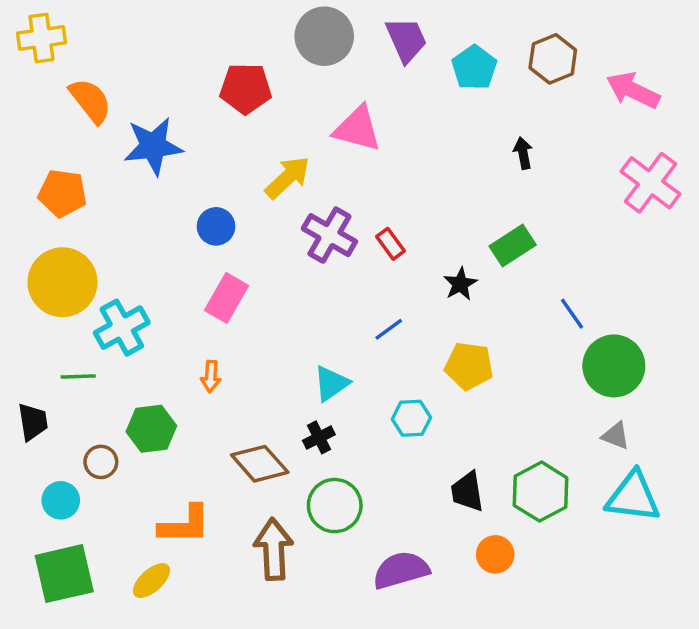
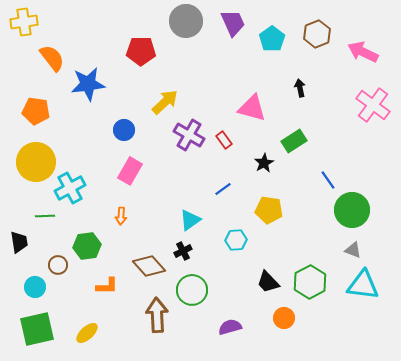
pink triangle: (357, 129) -> (252, 108), moved
black trapezoid: (467, 492) -> (268, 282), turned -35
orange L-shape: (185, 525) -> (107, 286), moved, size x0.7
purple semicircle: (401, 570) -> (230, 327), size x0.7

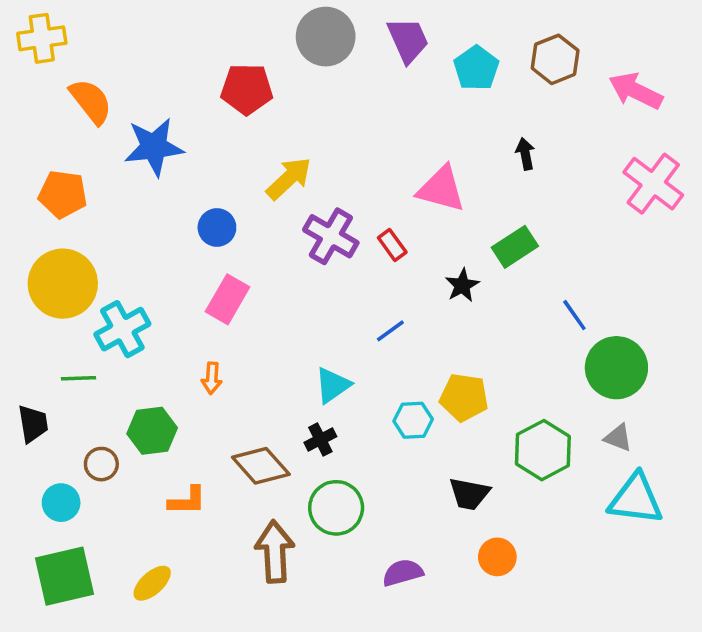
yellow pentagon: (269, 210) -> (464, 397), moved
black trapezoid: (268, 282) -> (469, 494), turned -35
green hexagon: (310, 282) -> (543, 450), moved

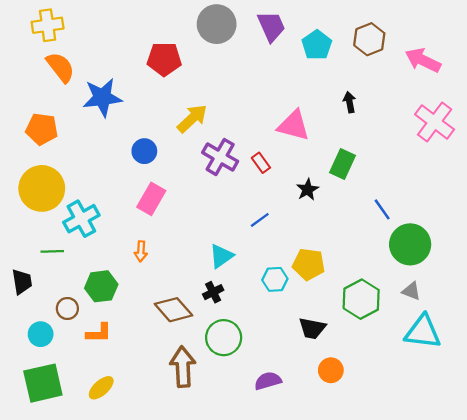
yellow cross: (42, 38) -> (48, 25), moved
green rectangle: (515, 247) -> (342, 164), turned -32
orange L-shape: (187, 501) -> (99, 333), moved

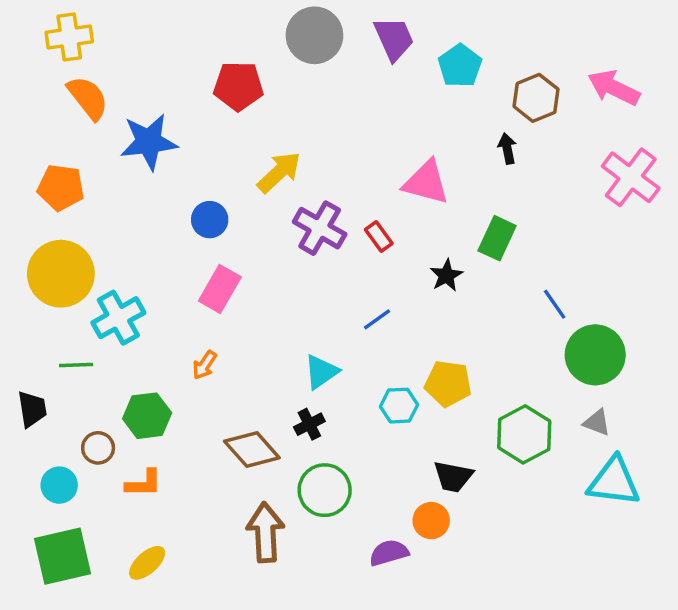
brown hexagon: (369, 39) -> (536, 98), moved
orange arrow: (141, 251) -> (205, 365), turned 30
orange circle: (331, 370) -> (431, 521), moved

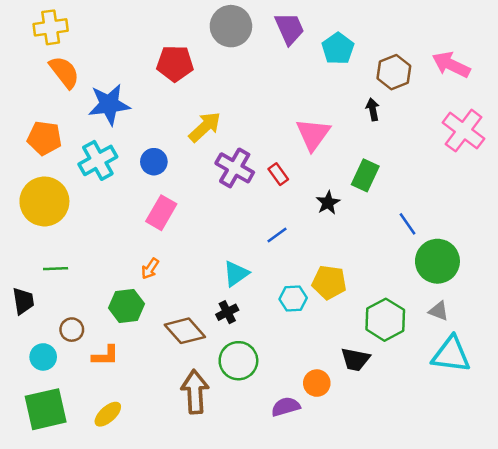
pink triangle: (426, 182) -> (313, 134), turned 51
cyan cross: (118, 318) -> (98, 160), moved
green hexagon: (147, 416) -> (126, 306), moved
black trapezoid: (453, 477) -> (355, 359), moved

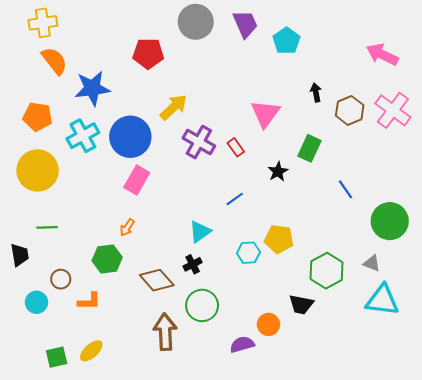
brown hexagon: (394, 72) -> (350, 110), moved
blue circle: (154, 162) -> (130, 137), size x1.8
green circle: (437, 261) -> (390, 221), moved
green square: (46, 409) -> (57, 357), moved, size x0.6

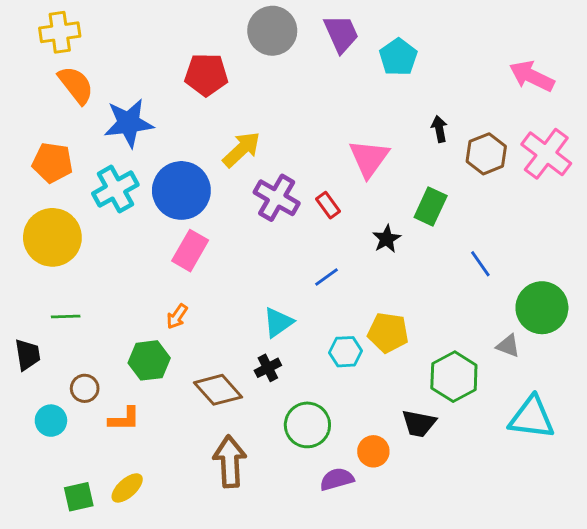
gray triangle: (372, 263) -> (508, 346), moved
green circle: (202, 305) -> (307, 425), moved

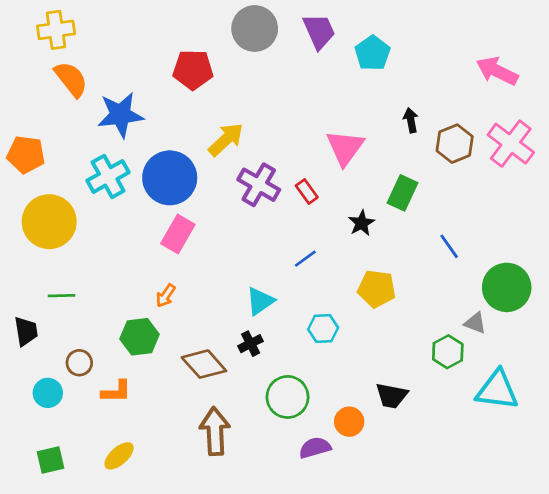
orange pentagon: (52, 163) -> (26, 155), moved
yellow pentagon: (388, 333) -> (377, 289), moved
green hexagon: (454, 377) -> (448, 352), moved, size x0.7
green square: (79, 497) -> (51, 460), moved

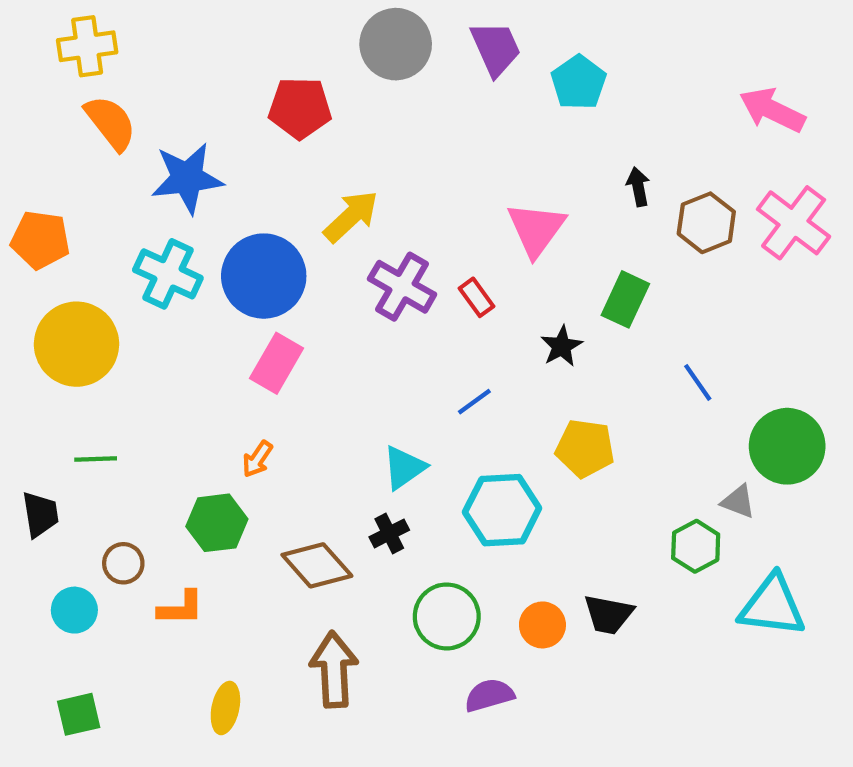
cyan cross: (108, 176) -> (168, 274), turned -36
cyan hexagon: (323, 328) -> (502, 510), size x1.6
orange circle: (349, 422) -> (542, 625), moved
yellow ellipse: (119, 456) -> (225, 708), moved, turned -36

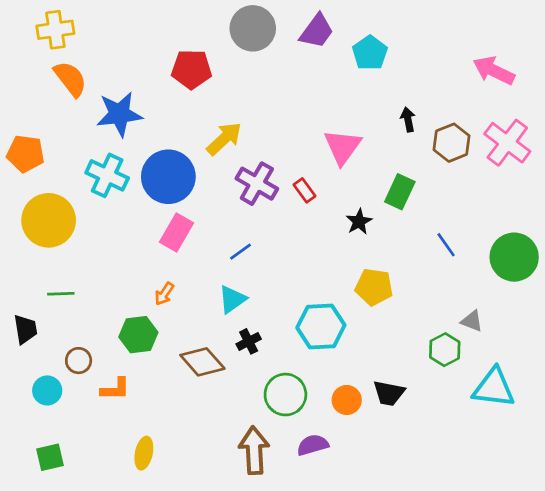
purple trapezoid: (496, 48) -> (317, 31), turned 60
blue line: (474, 402) -> (241, 252), moved
green circle: (787, 446) -> (514, 257), moved
cyan triangle: (404, 468) -> (232, 299), moved
brown arrow: (334, 670) -> (254, 450), moved

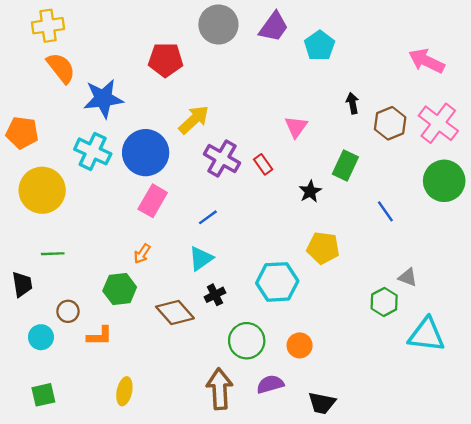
pink triangle: (343, 147) -> (296, 127), size x0.7
green circle: (514, 257) -> (444, 181), moved
black trapezoid: (389, 393) -> (322, 403), moved

